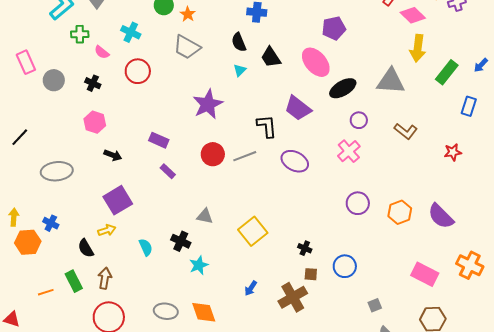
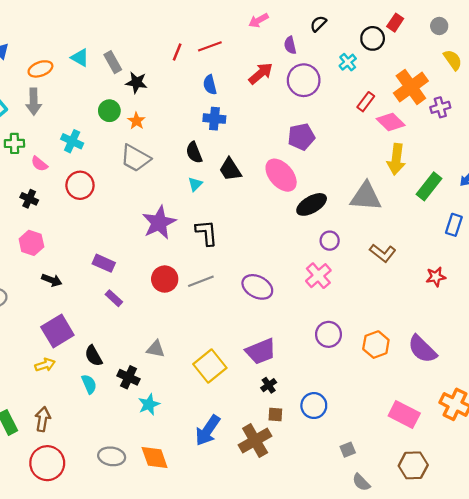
purple trapezoid: (298, 108) -> (261, 351), moved, turned -60
black L-shape: (267, 126) -> (206, 233), moved
black semicircle: (86, 248) -> (94, 356), moved
black cross: (305, 248) -> (269, 385), turned 32
blue arrow: (251, 288) -> (208, 430), size x1.8

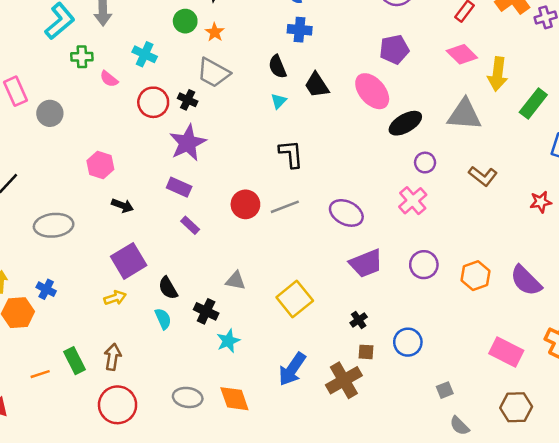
pink diamond: (391, 122) -> (462, 54), moved
black cross: (29, 199) -> (188, 100), moved
purple star: (159, 223) -> (188, 143), moved
purple trapezoid: (261, 351) -> (366, 263), moved

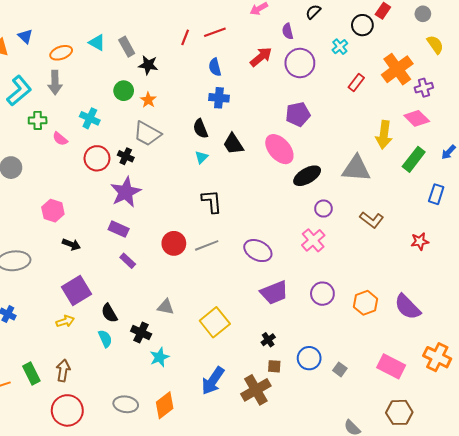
pink diamond: (462, 54) -> (417, 118), moved
gray square: (445, 390) -> (340, 369), moved, turned -32
orange diamond: (234, 399) -> (165, 405), turned 72

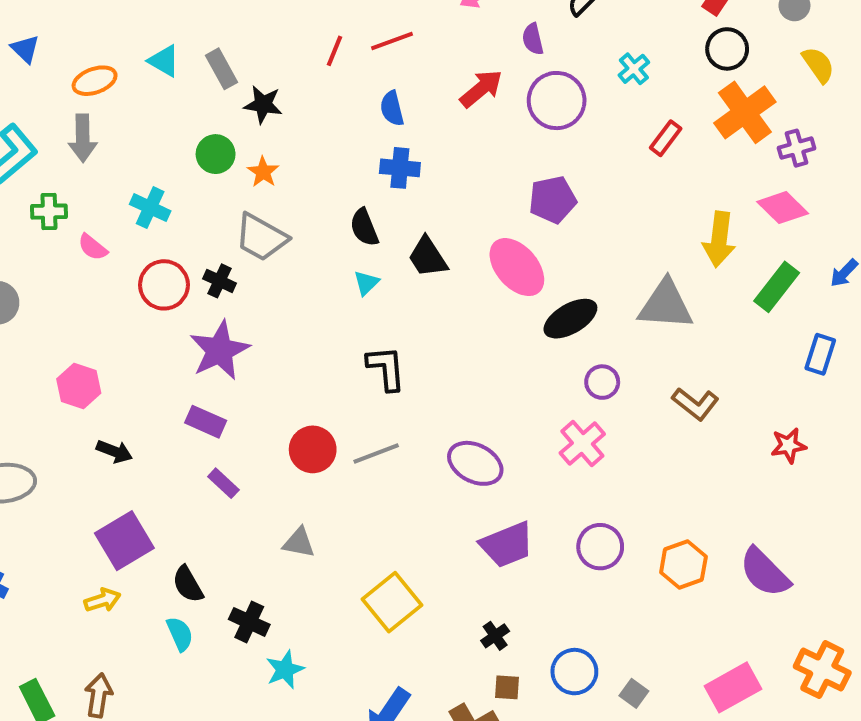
black circle: (362, 25) -> (727, 49), moved
gray triangle: (166, 307) -> (299, 543), moved
pink rectangle: (391, 366) -> (733, 687), turned -56

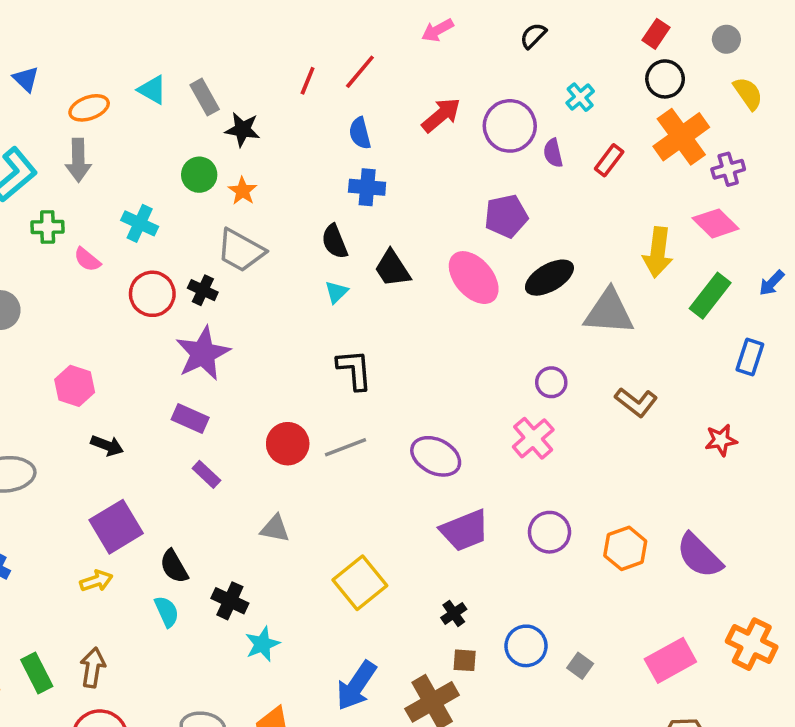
purple semicircle: (533, 39) -> (553, 153), moved
red line: (392, 41) -> (360, 72), turned -30
black ellipse: (570, 319) -> (549, 278), moved

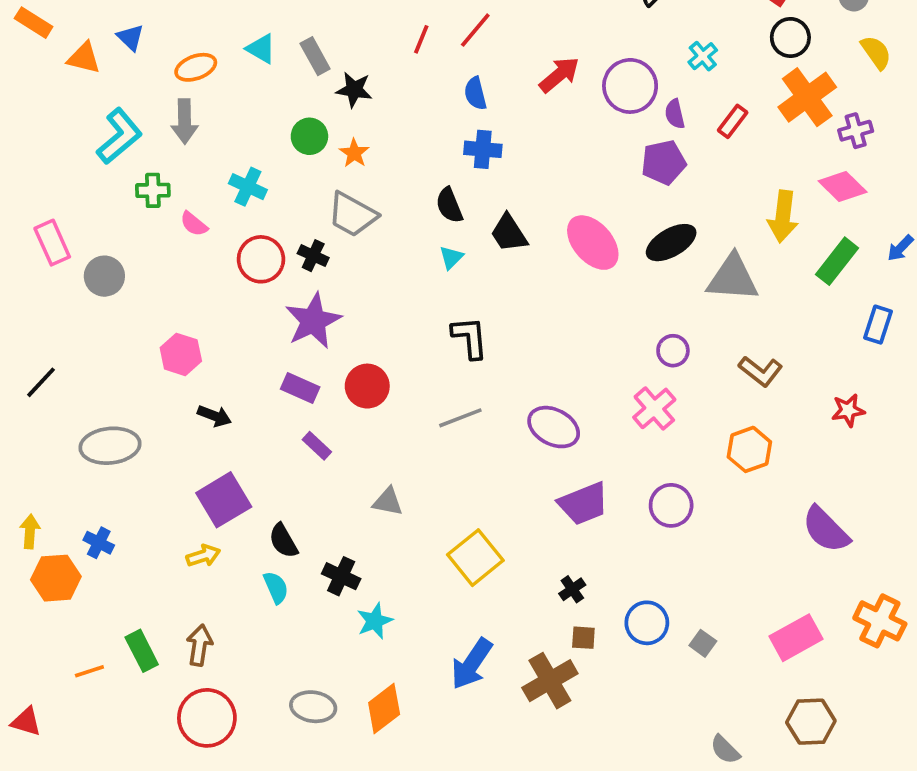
purple pentagon: (506, 216) -> (664, 162), moved
red circle: (288, 444) -> (367, 386), moved
orange hexagon: (625, 548) -> (749, 449), moved

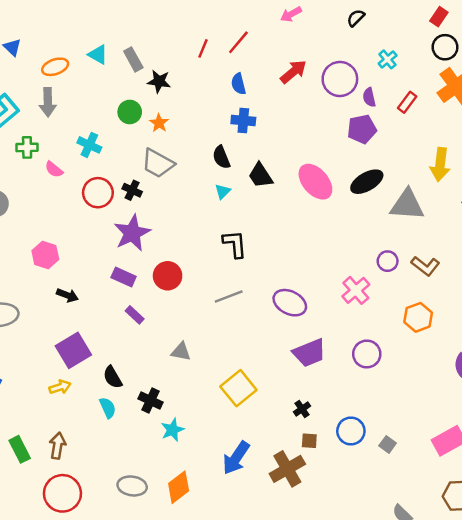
purple circle: (673, 351) -> (388, 261), moved

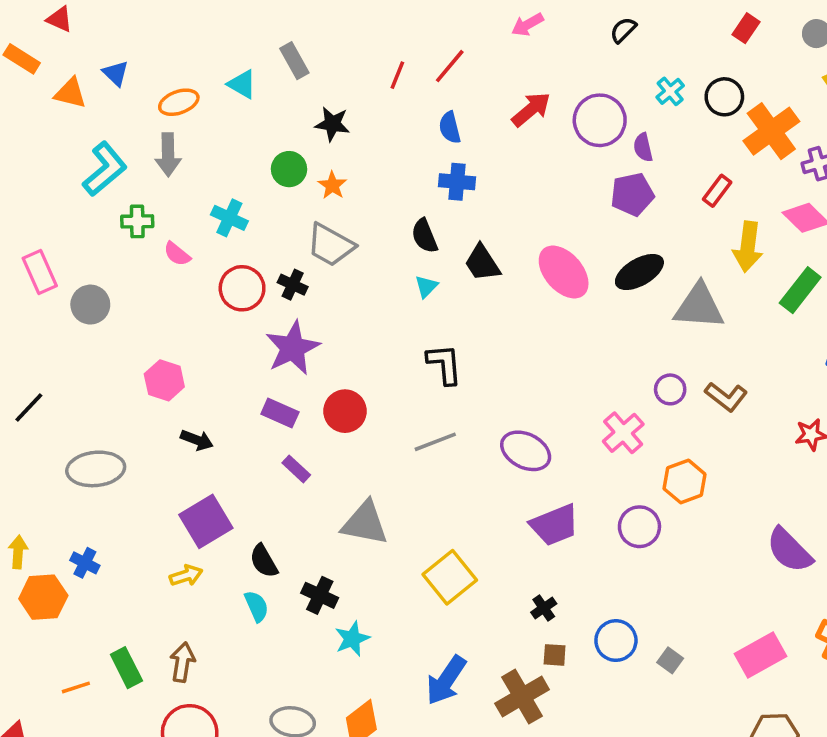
black circle: (445, 47) -> (724, 97), moved
gray rectangle: (133, 59) -> (294, 61), moved
red rectangle: (407, 102) -> (717, 191), moved
orange hexagon: (418, 317) -> (685, 482), moved
gray triangle: (181, 352) -> (365, 523), size x1.6

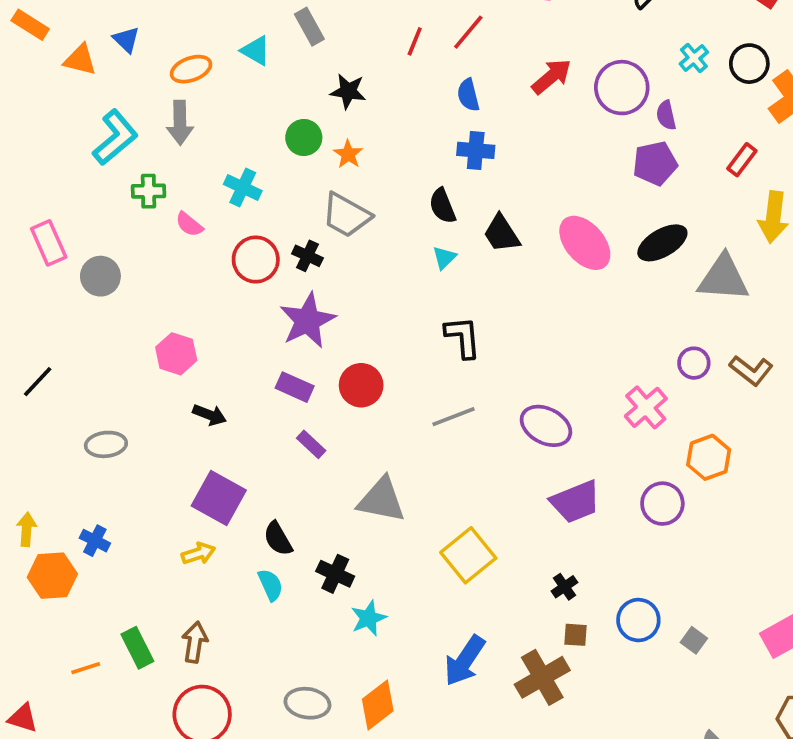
gray ellipse: (96, 469) -> (106, 444), size x0.7
purple square: (206, 521) -> (219, 498), turned -30

